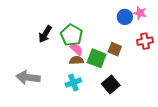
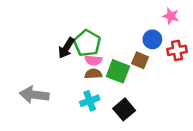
blue circle: (125, 17) -> (152, 39), moved
black arrow: (45, 34) -> (66, 48), moved
pink semicircle: (76, 49) -> (93, 60), turned 144
black square: (111, 85) -> (124, 109), moved

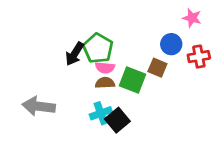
black square: (124, 109) -> (117, 120), moved

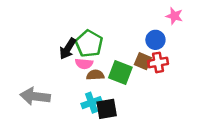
red cross: (199, 57) -> (158, 62), moved
pink semicircle: (105, 68) -> (84, 64), moved
black square: (117, 120) -> (107, 109), turned 30

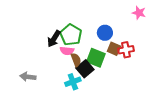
blue circle: (155, 40) -> (105, 33), moved
brown semicircle: (95, 75) -> (76, 60), turned 72
gray arrow: (35, 96) -> (28, 77), size x0.7
black square: (107, 109) -> (85, 69), moved, turned -30

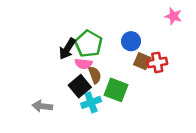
green square: (96, 58) -> (116, 90), moved
black square: (85, 69) -> (80, 86), moved
gray arrow: (28, 77) -> (42, 106), moved

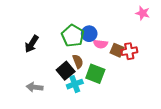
blue circle: (131, 41) -> (89, 34), moved
black arrow: (67, 49) -> (32, 44), moved
pink semicircle: (84, 64) -> (100, 44), moved

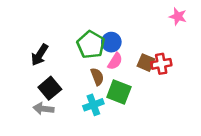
pink semicircle: (100, 44) -> (115, 61), moved, turned -64
black square: (66, 71) -> (50, 88), moved

